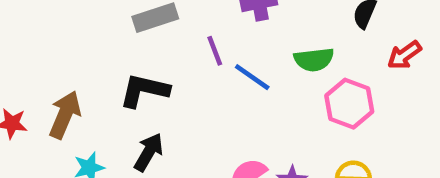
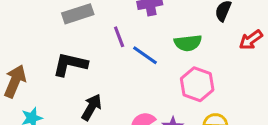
pink hexagon: (349, 104) -> (197, 84), moved
black arrow: (149, 152) -> (92, 107), moved

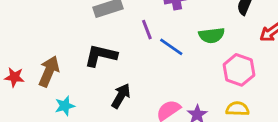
pink hexagon: (197, 84) -> (239, 70), moved

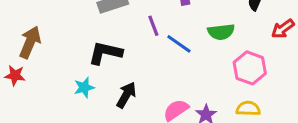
brown arrow: (49, 71) -> (30, 42), moved
cyan star: (65, 106) -> (84, 87), moved

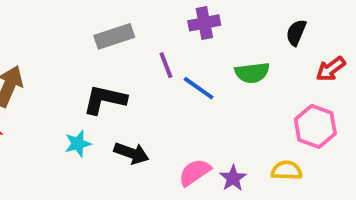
pink hexagon: (250, 68) -> (315, 126), moved
black arrow: (126, 95) -> (132, 153), turned 80

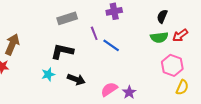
green semicircle: (252, 73) -> (159, 37), moved
yellow semicircle: (287, 170) -> (182, 87), moved, turned 112

